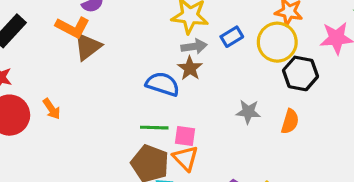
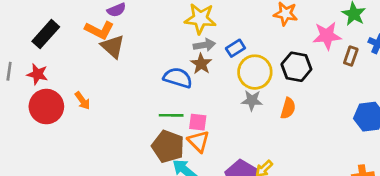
blue rectangle: (232, 37) -> (235, 48), moved
yellow circle: (277, 42) -> (255, 72), moved
brown triangle: (88, 47) -> (113, 46), turned -40

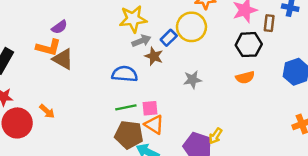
brown star: (201, 64) -> (154, 56), moved
black hexagon: (296, 67) -> (249, 45), moved
yellow circle: (255, 72) -> (191, 27), moved
orange semicircle: (288, 108) -> (245, 77), moved, turned 72

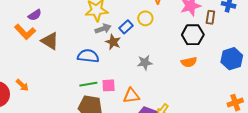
yellow circle: (191, 27) -> (145, 18), size x0.6
orange L-shape: (48, 47) -> (25, 32), turned 30
brown triangle: (63, 59) -> (50, 41), moved
orange triangle: (154, 125) -> (131, 96), moved, turned -42

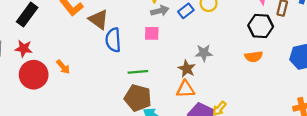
brown star: (113, 42) -> (187, 69), moved
blue semicircle: (88, 56) -> (113, 40), moved, turned -105
pink square: (109, 85) -> (152, 33), moved

